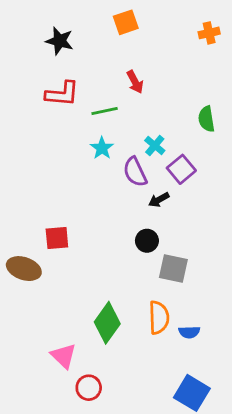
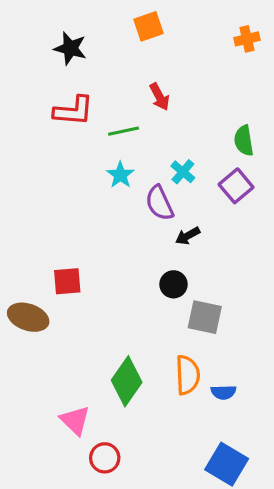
purple square: (181, 169) -> (236, 186), moved

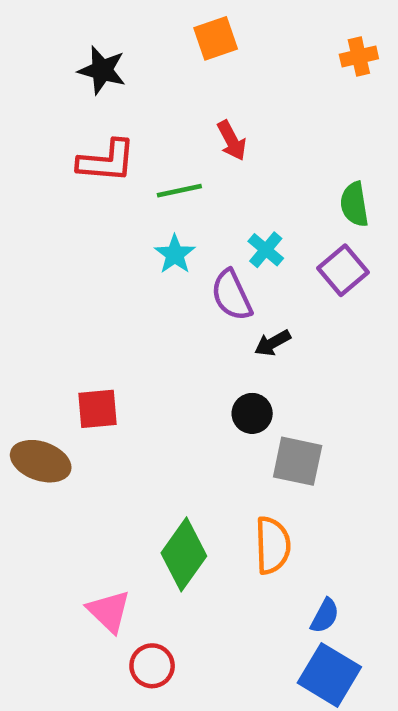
blue semicircle: (224, 392) -> (325, 616), moved, turned -60

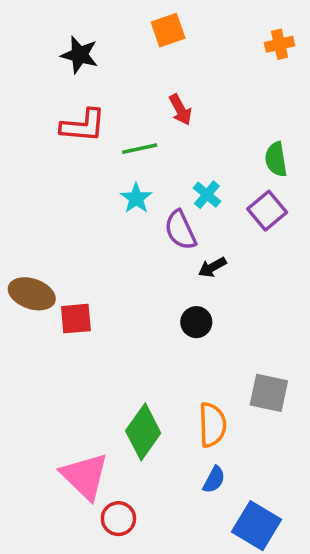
brown ellipse: (41, 461) -> (32, 294), moved
gray square: (298, 461) -> (269, 393), moved
pink triangle: (109, 611) -> (85, 476), size x1.4
blue semicircle: (325, 616) -> (214, 480), moved

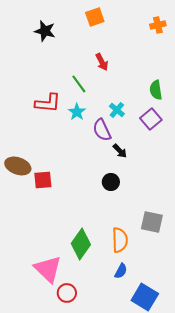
red L-shape: (83, 126) -> (48, 103), moved
green line: (140, 149) -> (79, 84), turned 66
black arrow: (212, 267) -> (120, 151), turned -105

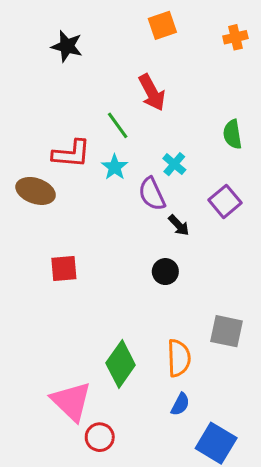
orange square: (95, 17) -> (162, 25), moved
red arrow: (102, 62) -> (152, 93), size x1.4
purple square: (151, 119) -> (225, 201), moved
brown ellipse: (18, 166) -> (36, 191), moved

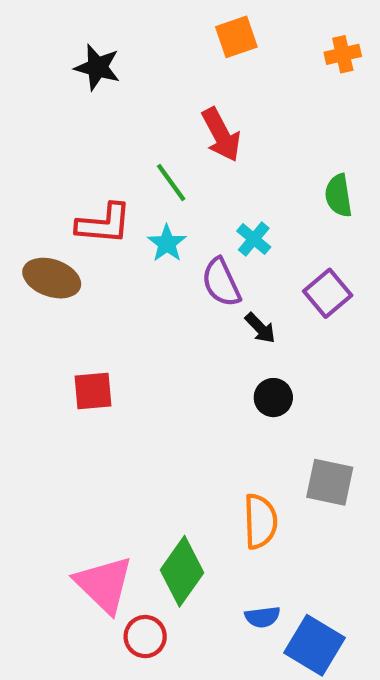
black circle: (165, 272) -> (273, 398), moved
green diamond: (121, 364) -> (182, 571), moved
blue semicircle: (180, 404) -> (262, 617), moved, turned 55

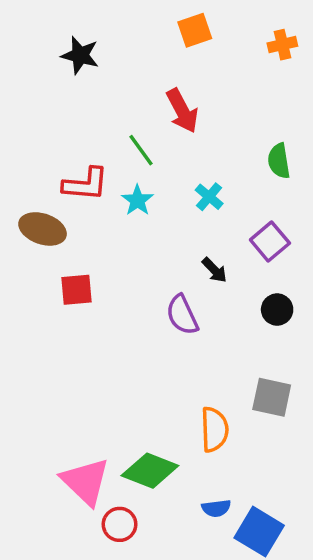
purple semicircle: (221, 282) -> (182, 315), moved
red square: (93, 391) -> (77, 290), moved
black circle: (273, 398) -> (277, 310), moved
green diamond: (182, 571) -> (150, 471), turned 76

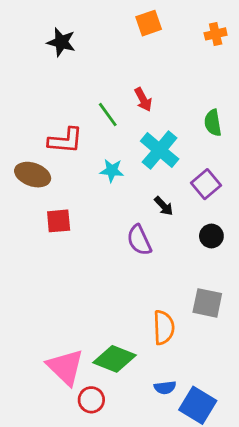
red arrow: (182, 111) -> (143, 100), moved, size x0.7
cyan cross: (209, 197) -> (160, 150), size x1.8
cyan star: (137, 200) -> (112, 170), moved, turned -30

